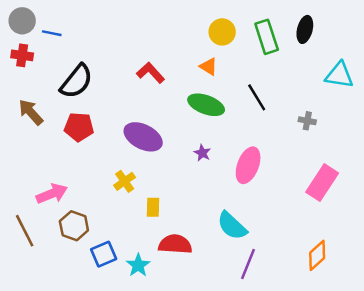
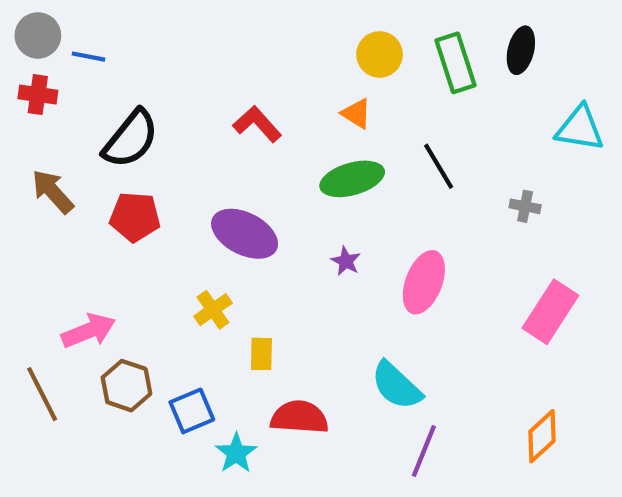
green ellipse: (206, 105) -> (352, 179), turned -36
blue square: (104, 254) -> (192, 411), moved

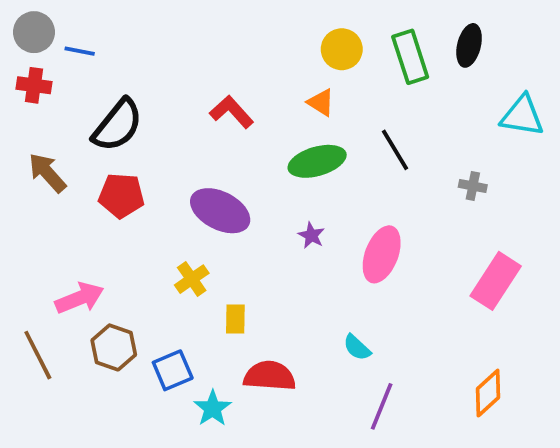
cyan semicircle: (396, 386) -> (357, 347), size x0.6

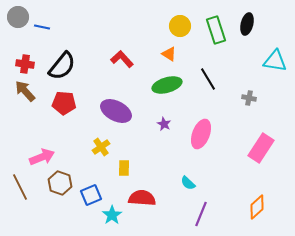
red cross: (34, 85) -> (25, 64), moved

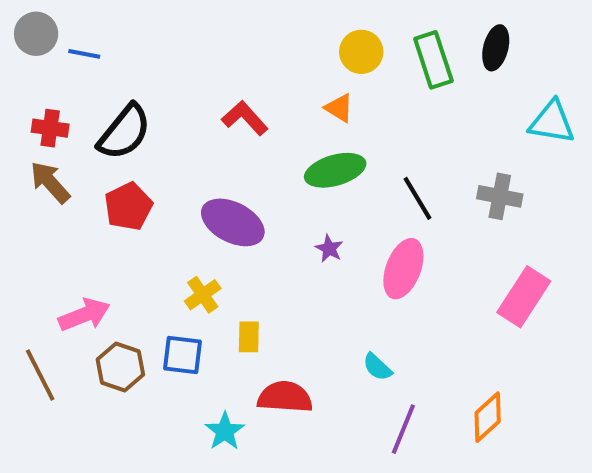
black line: (208, 79) -> (417, 198), moved
gray cross: (249, 98) -> (500, 196), size x1.5
red pentagon: (64, 103) -> (128, 206), turned -30
blue square: (91, 195) -> (183, 355), moved, turned 30
orange diamond: (257, 207) -> (488, 417), moved

